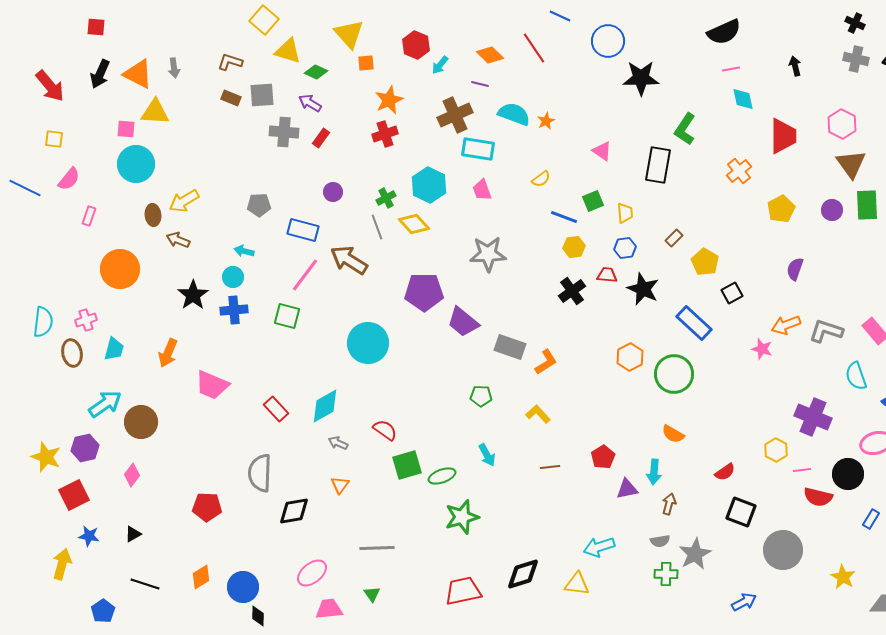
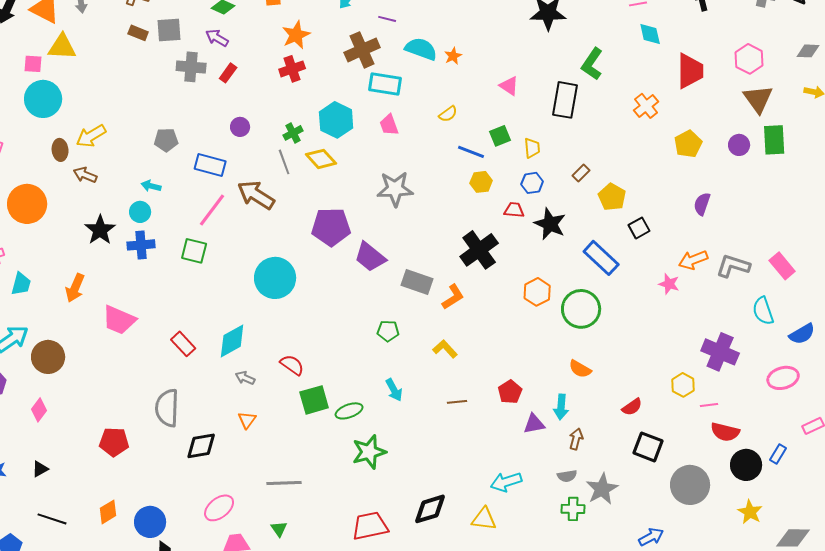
black cross: (572, 291) -> (479, 250), moved, size x1.4
black circle: (848, 474) -> (746, 465), moved

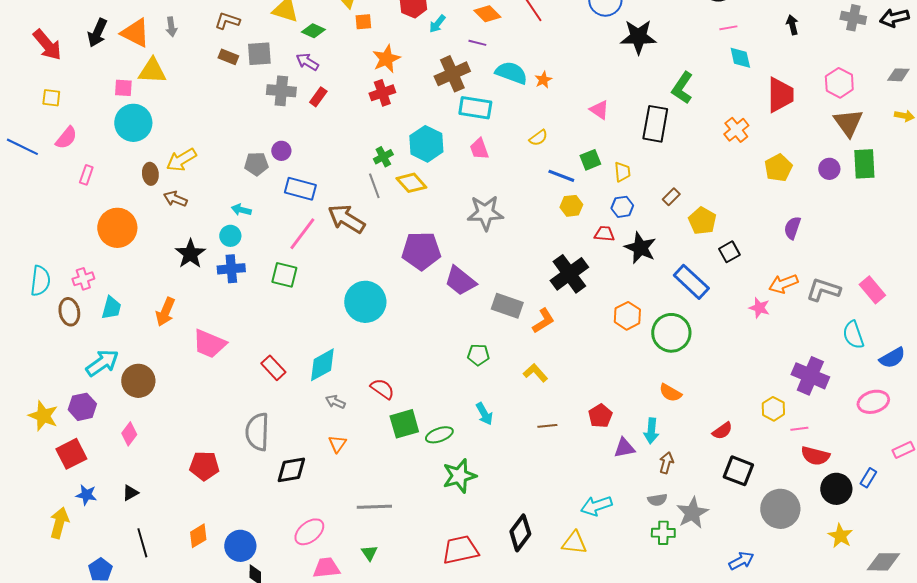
purple circle: (240, 127) -> (281, 151), moved
black diamond: (430, 509) -> (520, 533), turned -36
black line: (52, 519) -> (142, 543), turned 56

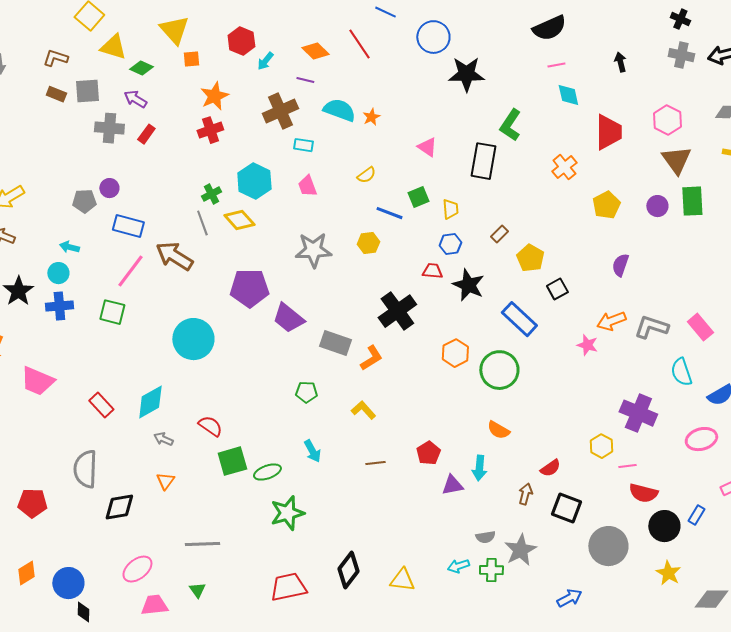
cyan rectangle: (475, 108) -> (303, 145), size x0.6
yellow hexagon: (571, 206) -> (368, 243), moved
brown arrow: (666, 463) -> (525, 494), moved
cyan arrow: (596, 506) -> (458, 566), moved, size x0.7

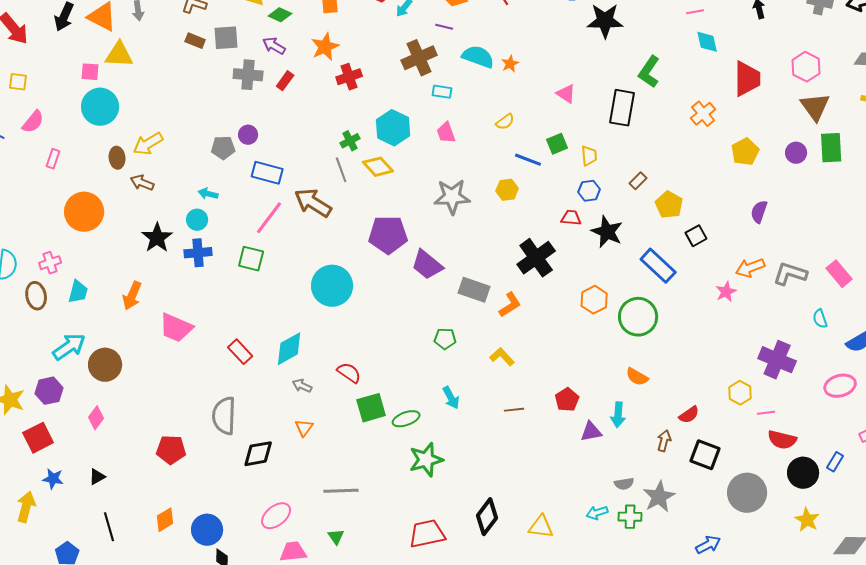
orange star: (214, 96) -> (325, 47), moved
pink star: (587, 345) -> (726, 292), turned 30
cyan semicircle: (681, 372) -> (820, 319), size x0.7

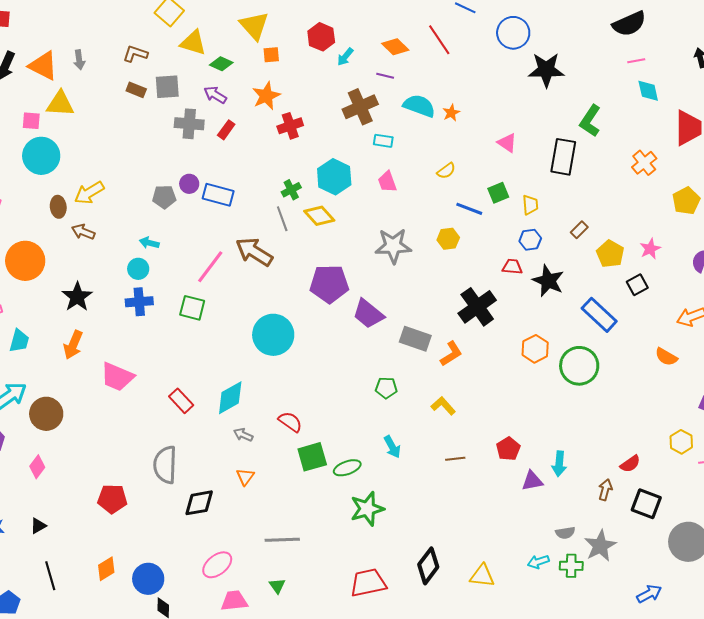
blue rectangle: (267, 173) -> (218, 195), moved
black star: (157, 238) -> (77, 297), moved
pink star: (726, 292) -> (650, 249), moved
orange semicircle: (637, 377) -> (666, 357), moved

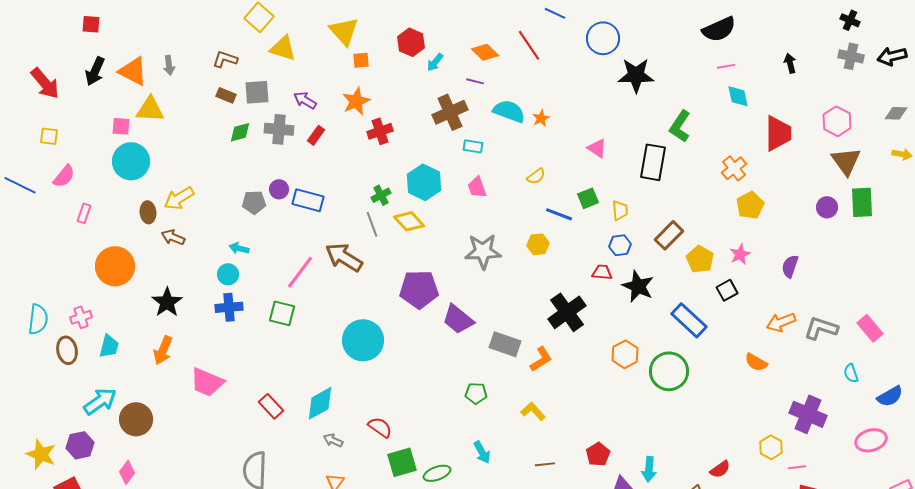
green diamond: (221, 64) -> (240, 132), moved, turned -40
yellow pentagon: (686, 201) -> (750, 205), moved
brown rectangle: (579, 230) -> (669, 235), size x1.6

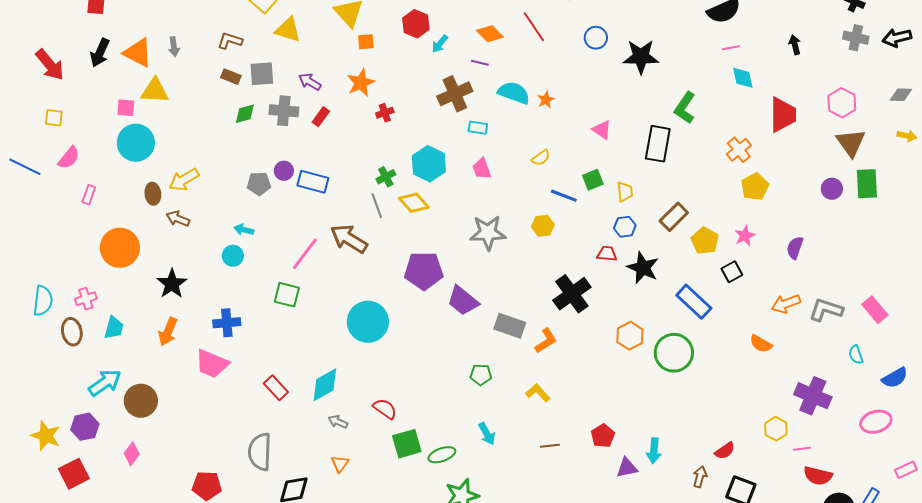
blue circle: (603, 38) -> (596, 38), moved, size x0.7
red cross: (380, 131) -> (385, 113), size x0.7
blue cross: (229, 307) -> (227, 323), moved

